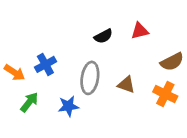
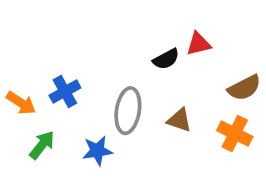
black semicircle: (103, 36) -> (166, 59), moved

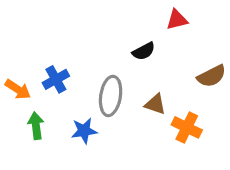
red triangle: (199, 44) -> (177, 20), moved
orange cross: (235, 134) -> (187, 127), moved
green arrow: (42, 145) -> (36, 126), turned -45

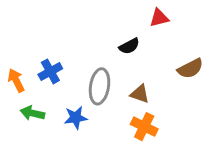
orange arrow: (18, 89) -> (16, 80), turned -150
green arrow: (36, 126) -> (33, 113), turned -70
orange cross: (187, 127) -> (144, 127), moved

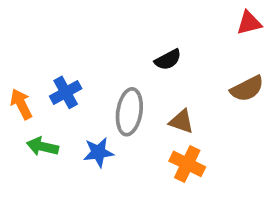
red triangle: (159, 18) -> (249, 23), moved

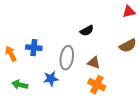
blue cross: (66, 92) -> (34, 48), turned 35
green arrow: (42, 147) -> (20, 85), moved

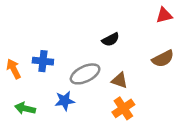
gray ellipse: (67, 58) -> (85, 74), turned 55
orange cross: (97, 85) -> (123, 108), turned 30

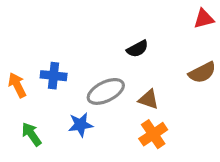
green arrow: (25, 108) -> (31, 134), turned 42

